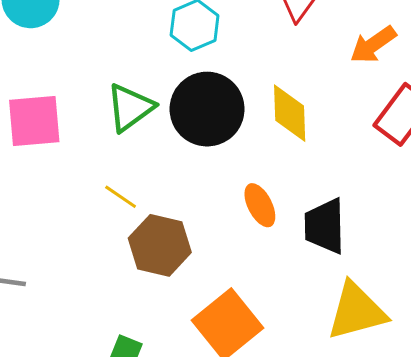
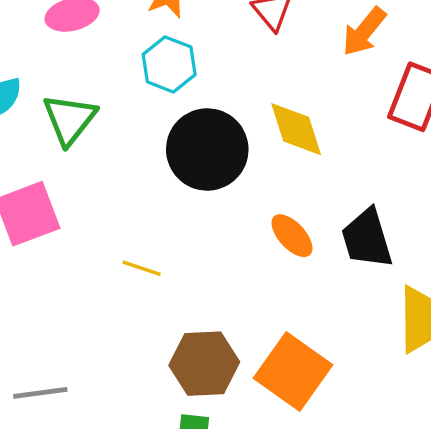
green triangle: (130, 107) -> (69, 119), moved
brown hexagon: (160, 245) -> (204, 364), moved

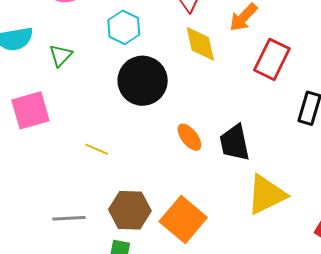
green triangle: (69, 119) -> (61, 55), size x0.7
yellow diamond: (296, 129) -> (200, 44), moved
gray line: (40, 393) -> (69, 218), moved

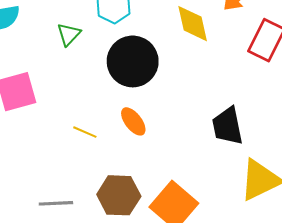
green triangle: (61, 55) -> (69, 34), moved
orange ellipse: (189, 137) -> (133, 121), moved

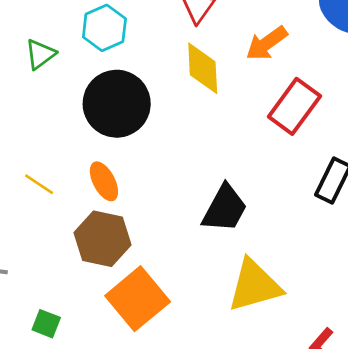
black trapezoid: (228, 126) -> (225, 209), turned -150
brown hexagon: (119, 195) -> (102, 239), moved

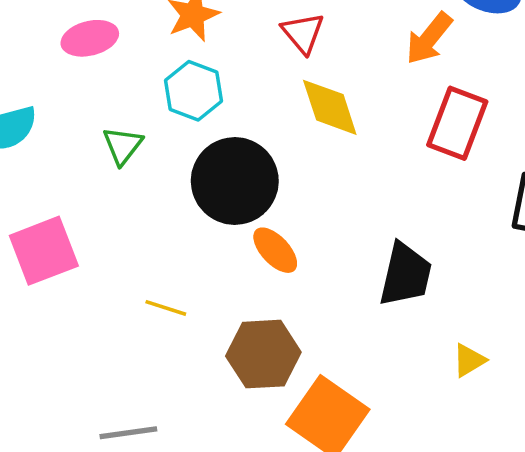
orange arrow: (267, 43) -> (429, 38), moved
orange ellipse: (104, 181) -> (275, 250), moved
yellow triangle: (255, 286) -> (469, 360), size x0.5

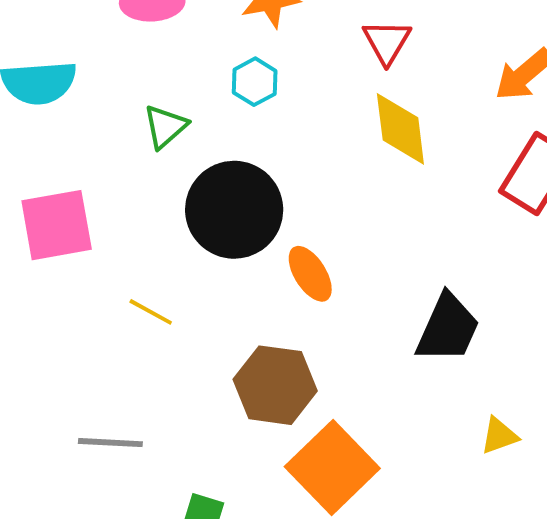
cyan hexagon: (194, 91) -> (255, 82), size x0.7
black circle: (235, 181) -> (234, 210), moved
yellow line: (166, 308) -> (151, 312), moved

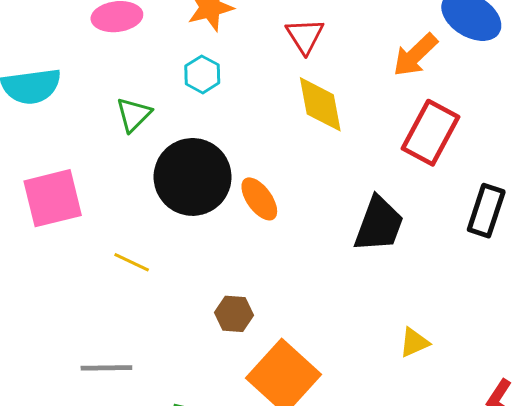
orange ellipse: (310, 274) -> (259, 199), moved
black trapezoid: (448, 328) -> (379, 224), moved
brown hexagon: (275, 385) -> (234, 314), size x0.6

